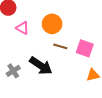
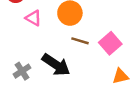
pink square: (85, 48) -> (110, 43), turned 30

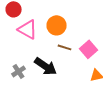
pink triangle: (33, 18) -> (28, 29), size x1.5

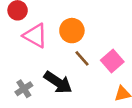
brown line: (65, 47) -> (82, 58), turned 32

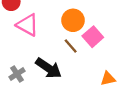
orange circle: (72, 31) -> (73, 20), moved
pink square: (112, 61) -> (93, 37), moved

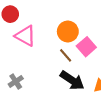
black arrow: (49, 68) -> (72, 80), moved

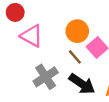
gray cross: (16, 81) -> (46, 77), moved, size x1.5

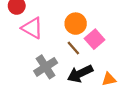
black arrow: (82, 84) -> (80, 74), turned 120

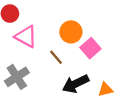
brown line: (73, 48) -> (56, 57), moved
gray cross: (46, 67) -> (17, 77), moved

